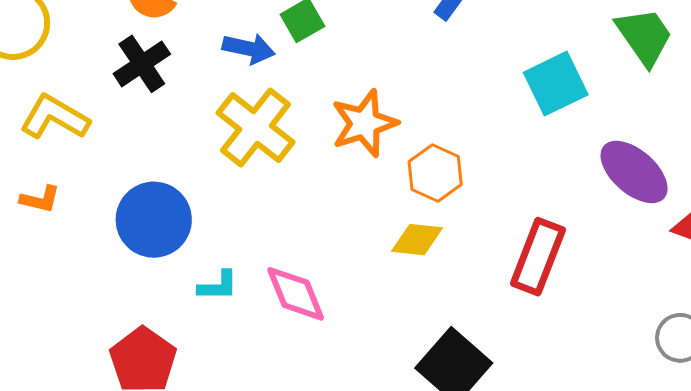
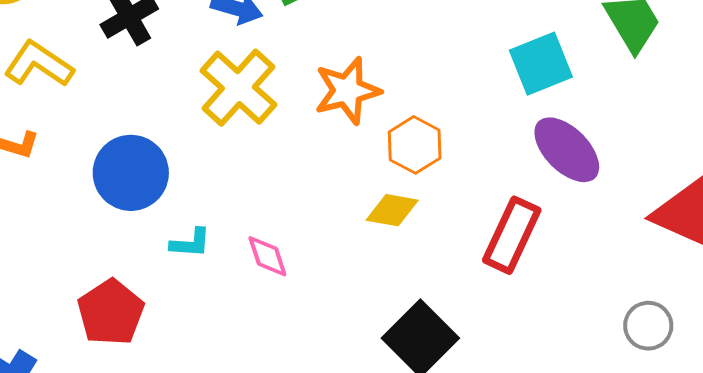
purple ellipse: (634, 172) -> (567, 150), moved
pink diamond: (296, 294) -> (267, 256), size x0.7

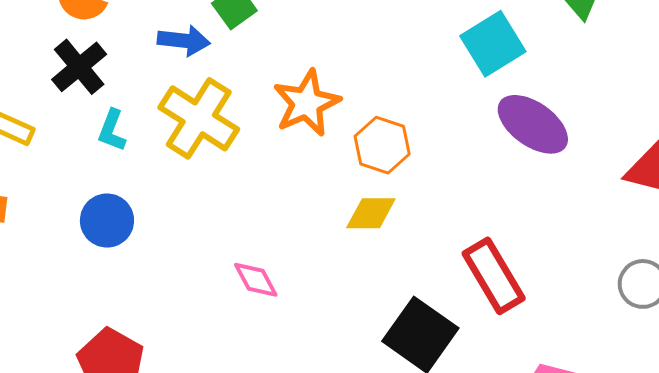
blue circle: (131, 173) -> (107, 221), size x0.7
red rectangle: (512, 235) -> (494, 276), moved, turned -46
cyan L-shape: (191, 243) -> (112, 130), moved, turned 117

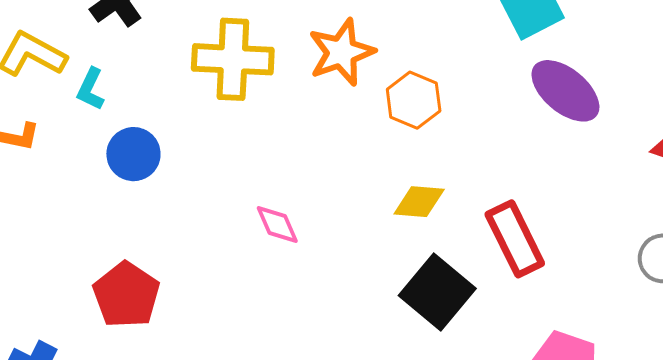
yellow cross: (199, 118) -> (233, 59), turned -34
cyan L-shape: (112, 130) -> (91, 89), moved
yellow diamond: (371, 213) -> (419, 202), moved

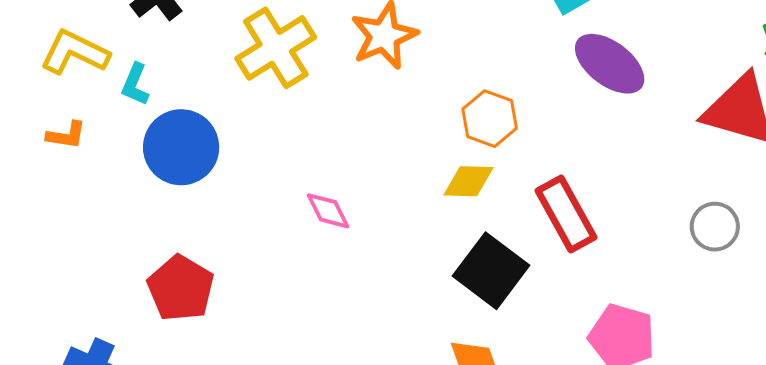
yellow cross: (233, 59) -> (276, 48), turned -32
orange hexagon: (414, 100) -> (490, 119), moved
blue circle: (133, 154) -> (181, 147), size x1.4

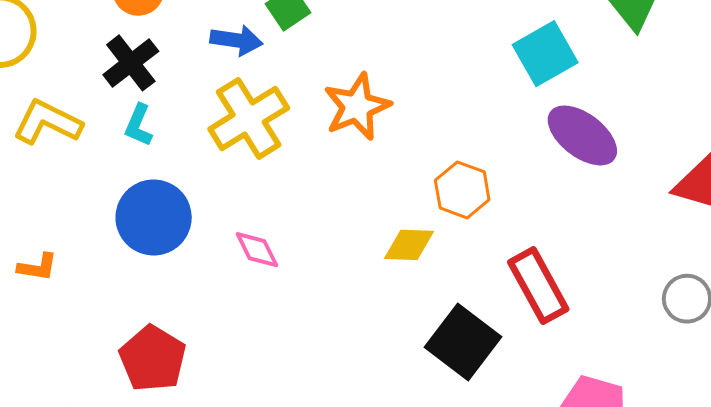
cyan L-shape: (135, 84) -> (138, 125), moved
orange L-shape: (66, 135) -> (37, 267), moved
yellow diamond: (469, 181) -> (409, 245), moved
pink diamond: (328, 211) -> (257, 250), moved

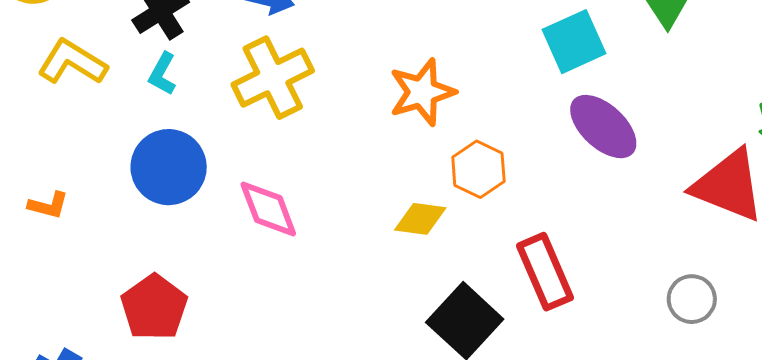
orange star: (357, 107) -> (422, 92), moved
pink diamond: (257, 250) -> (268, 209), size x1.4

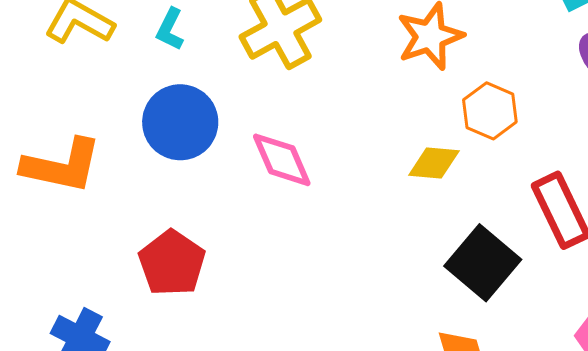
orange L-shape: (48, 205) -> (62, 166), size x2.0

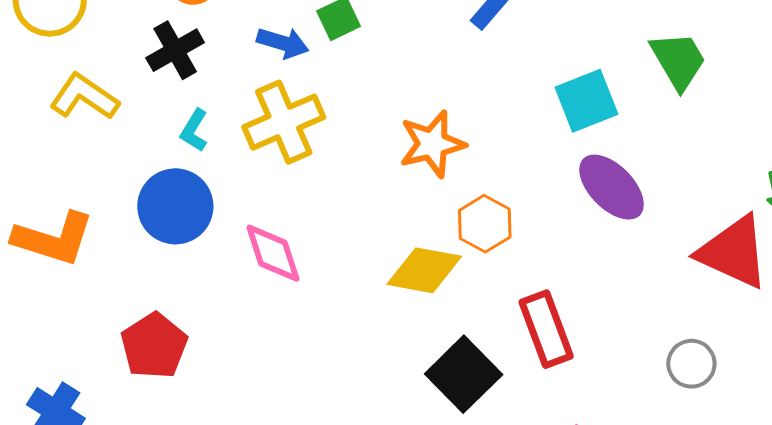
cyan L-shape: (170, 29) -> (194, 130), moved
yellow diamond: (434, 163) -> (424, 270), size x1.4

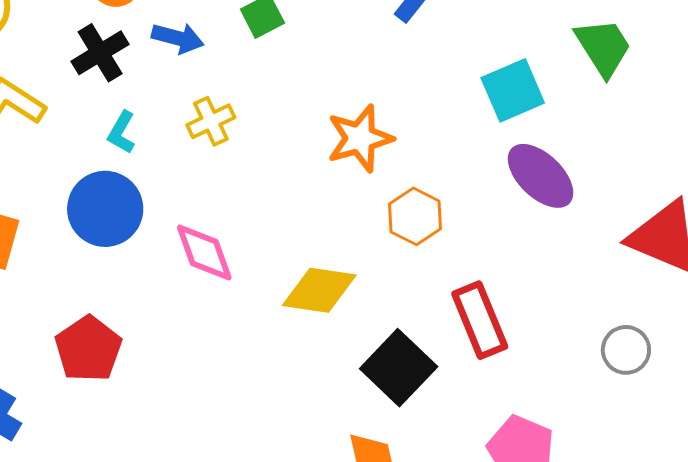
blue arrow: (283, 43) -> (178, 38), moved
yellow cross: (284, 122) -> (211, 121), size x0.6
yellow diamond: (424, 270) -> (319, 290), moved

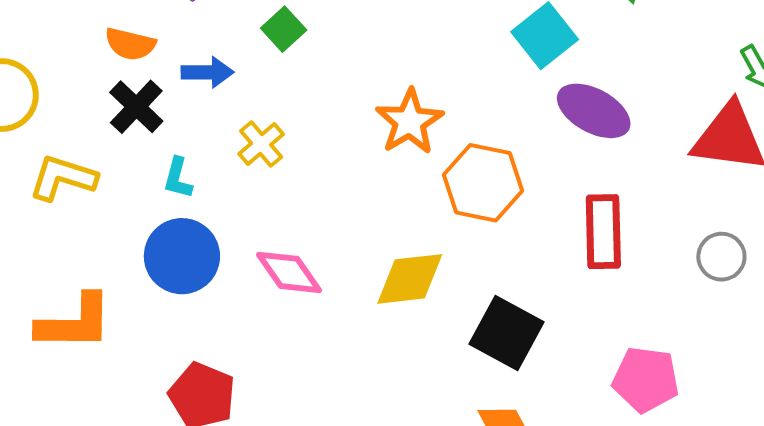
orange hexagon: (415, 216) -> (483, 183), size x1.4
red rectangle: (480, 320) -> (603, 232), moved, turned 36

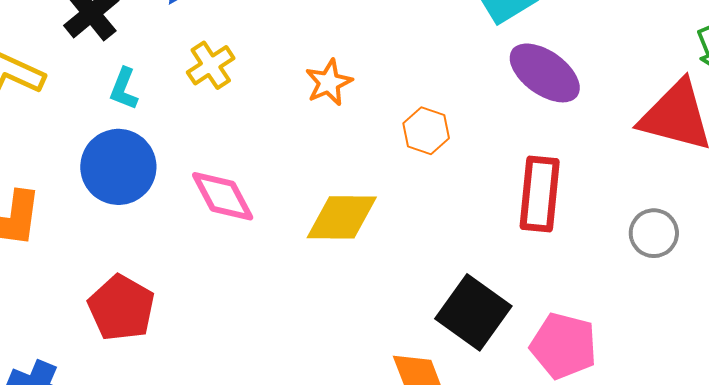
orange star: (409, 122) -> (329, 82), moved, size x0.7
orange hexagon: (483, 183) -> (426, 131), size x0.6
black square: (507, 333) -> (473, 312), moved

